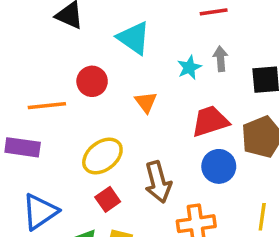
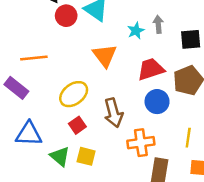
red circle: (92, 81) -> (66, 16), moved
orange triangle: (146, 102) -> (105, 56), size x1.5
purple rectangle: (23, 147) -> (16, 88), turned 30
blue triangle: (40, 212) -> (29, 134), turned 36

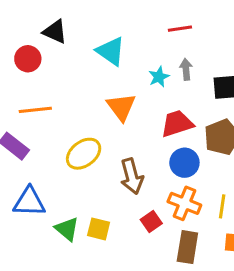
red circle: (66, 16) -> (28, 59), moved
red square: (77, 125) -> (151, 221), moved
orange cross: (141, 143) -> (184, 203), moved, turned 30

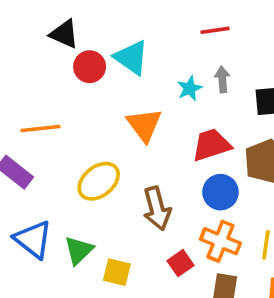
red circle: (28, 59) -> (90, 67), moved
blue triangle: (29, 202) -> (33, 239), turned 36
green triangle: (67, 229) -> (79, 250), moved, turned 36

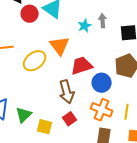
red trapezoid: (211, 145) -> (82, 66), moved
yellow ellipse: (99, 181) -> (35, 61), moved
red square: (180, 263) -> (70, 119), moved

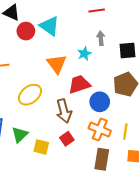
cyan star: (85, 26) -> (84, 54), moved
yellow ellipse: (35, 61) -> (30, 95), moved

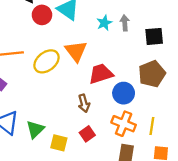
cyan star: (84, 54) -> (104, 23), moved
yellow ellipse: (30, 95) -> (46, 61), moved
brown arrow: (64, 111) -> (84, 103), size x0.7

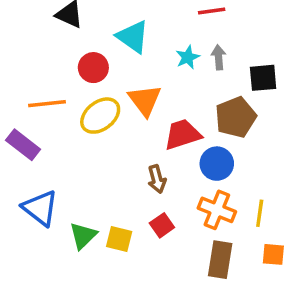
red circle: (42, 15) -> (93, 68), moved
brown pentagon: (152, 74) -> (236, 117), moved
green triangle: (35, 129) -> (83, 236), moved

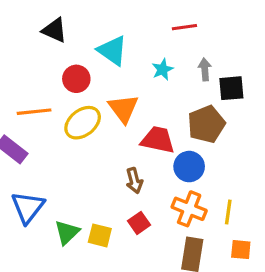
gray arrow: (219, 57) -> (205, 69), moved
red trapezoid: (182, 134) -> (158, 140), turned 30
blue triangle: (40, 208) -> (28, 207), turned 30

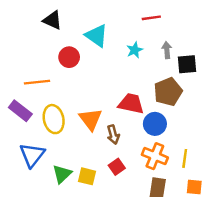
orange triangle: (123, 109) -> (91, 119), moved
yellow ellipse: (83, 123) -> (54, 119), moved, turned -64

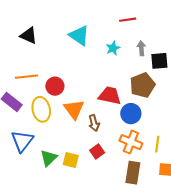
black triangle: (52, 20) -> (29, 36), moved
red circle: (69, 57) -> (55, 86), moved

